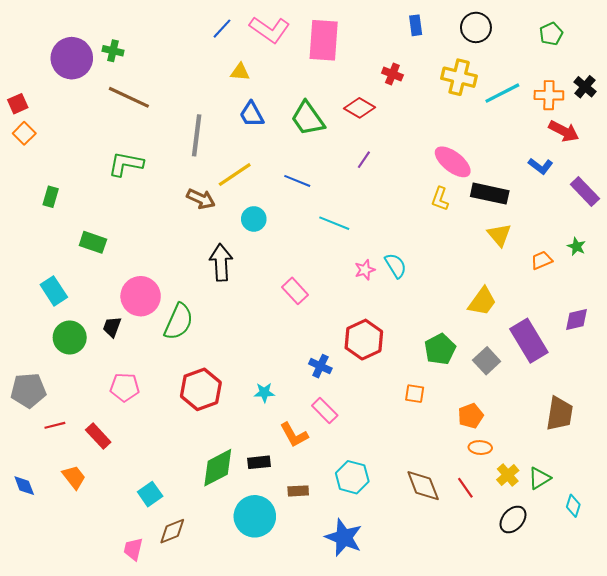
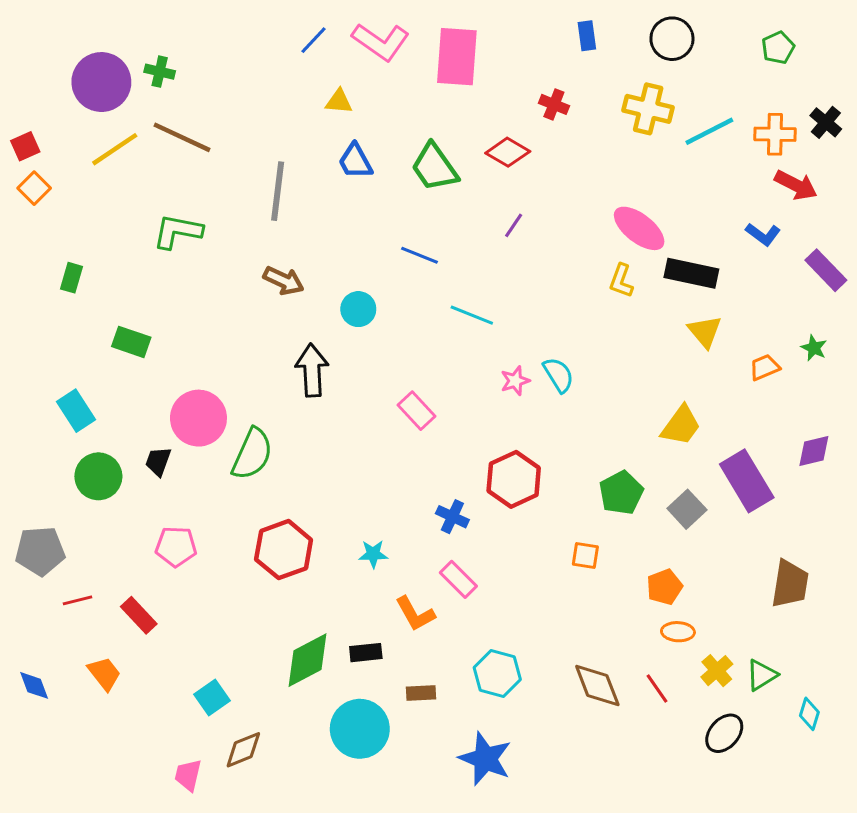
yellow line: (235, 175) -> (115, 149), moved

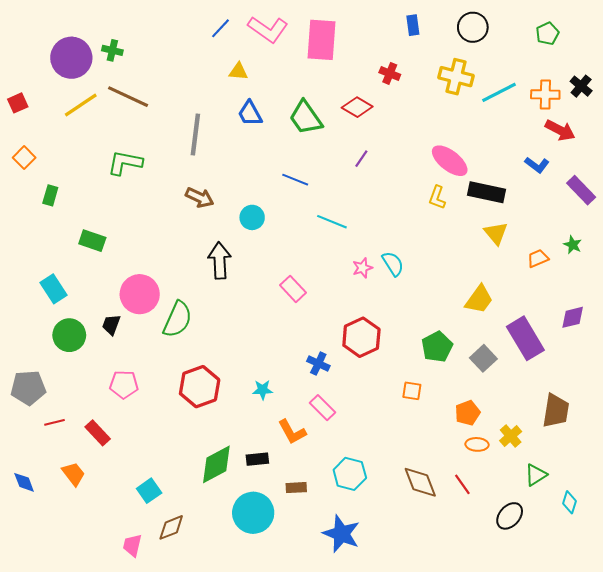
orange square: (34, 188) -> (24, 158), moved
yellow cross: (717, 671) -> (511, 436), moved

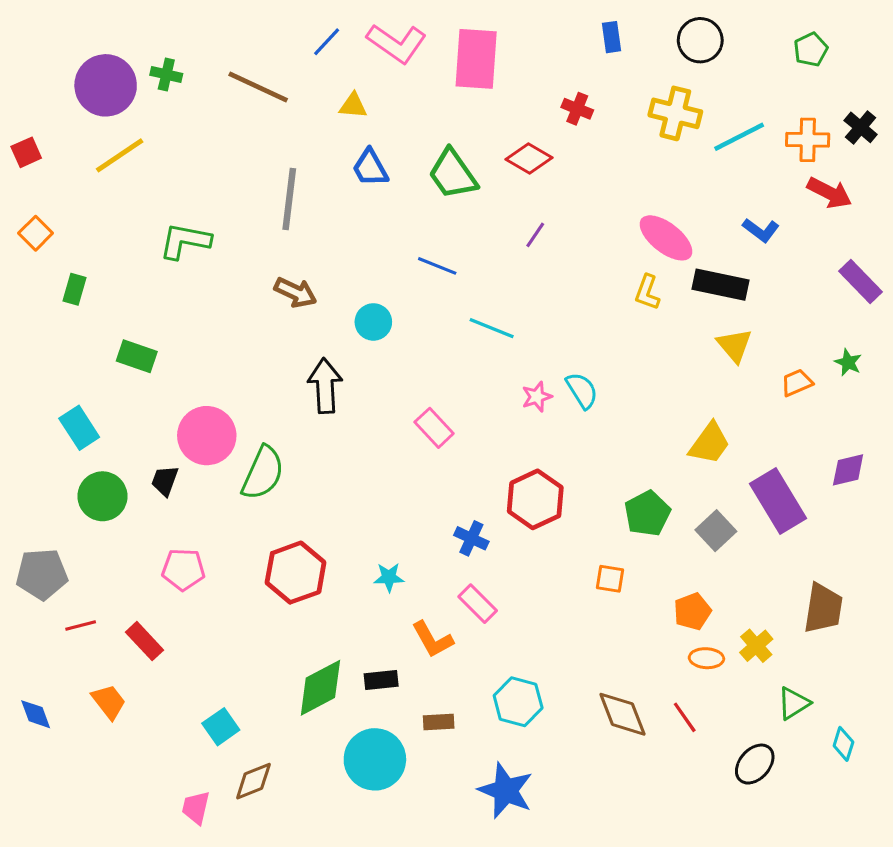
brown line: (128, 97) -> (258, 87), moved
blue L-shape: (537, 165) -> (761, 230), moved

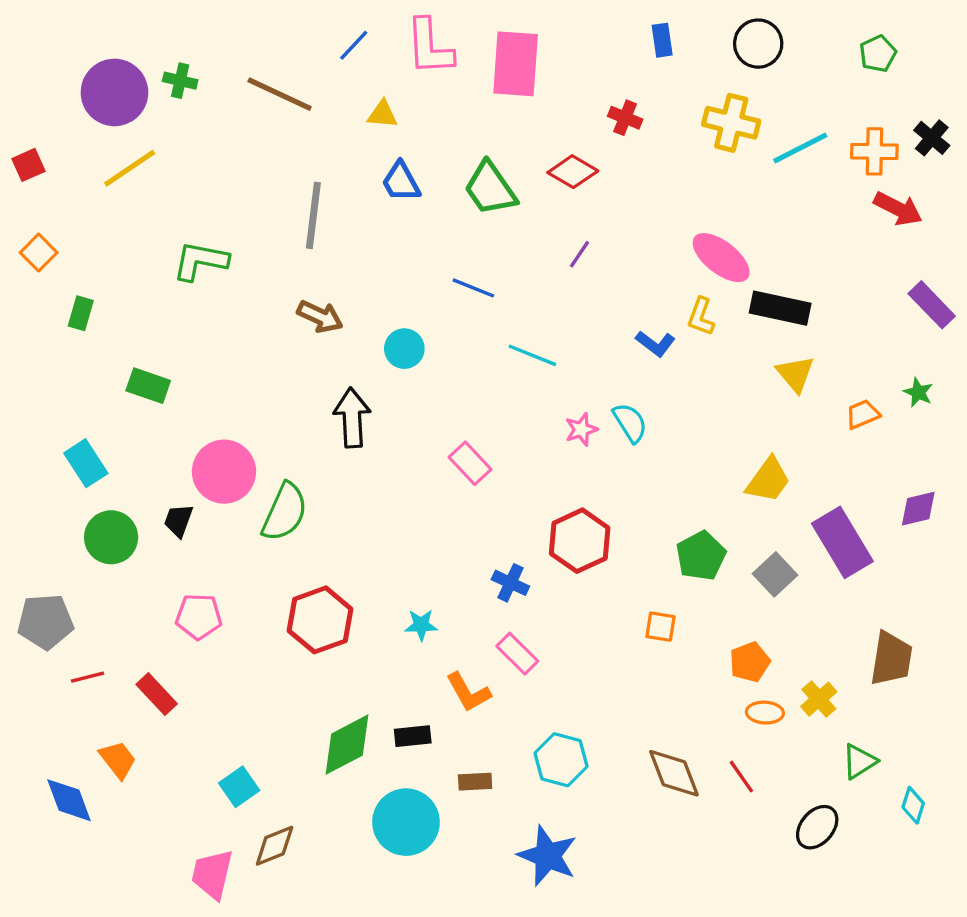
pink L-shape: (397, 43) -> (430, 47), turned 52
blue L-shape: (761, 230) -> (655, 344), moved
blue diamond: (36, 714) -> (69, 800), moved, size x1.4
pink trapezoid: (196, 808) -> (212, 874), size x1.4

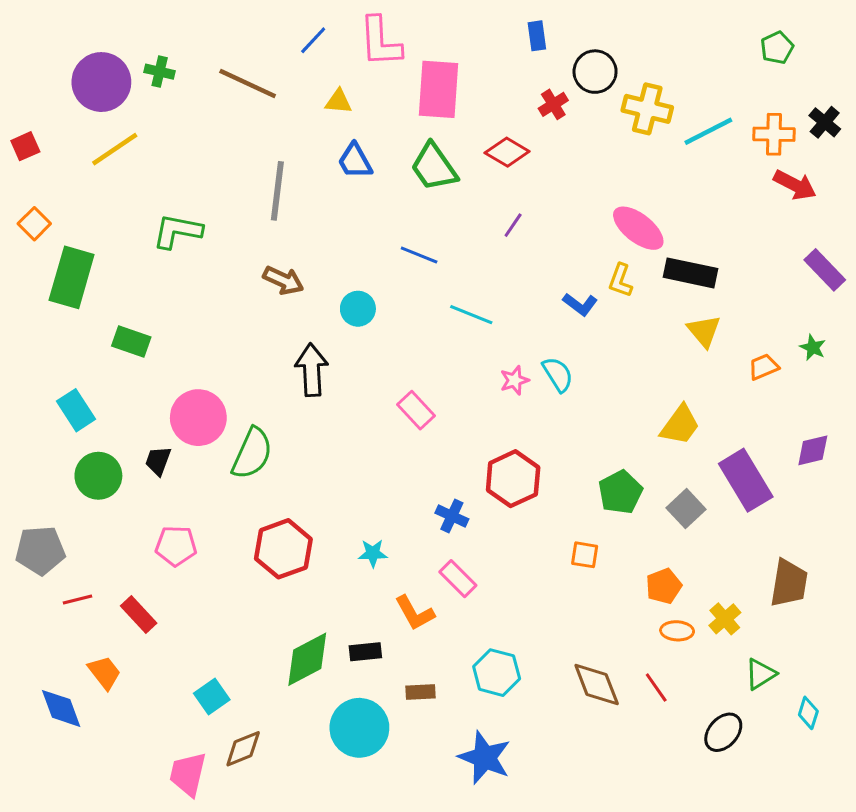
blue rectangle: (662, 40) -> (537, 36), moved
black circle: (758, 44) -> (595, 72), moved
pink rectangle: (516, 64) -> (438, 89), moved
red cross: (625, 118) -> (553, 104), turned 36
green rectangle: (81, 313) -> (72, 277), size x2.0

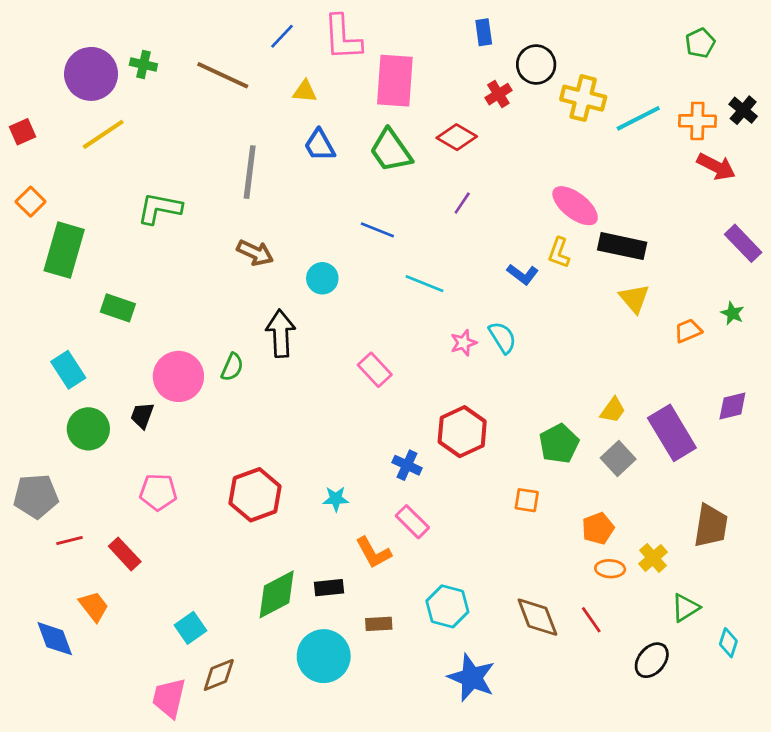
yellow trapezoid: (680, 425) -> (613, 410), moved, size x0.7
green semicircle: (252, 453) -> (232, 367), moved, size x0.6
blue star: (485, 758) -> (472, 678), moved

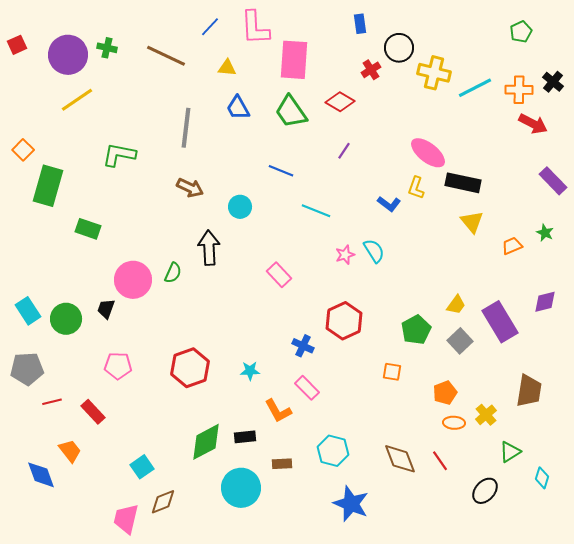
red square: (22, 132) -> (17, 45), moved
cyan rectangle: (68, 370) -> (28, 311), moved

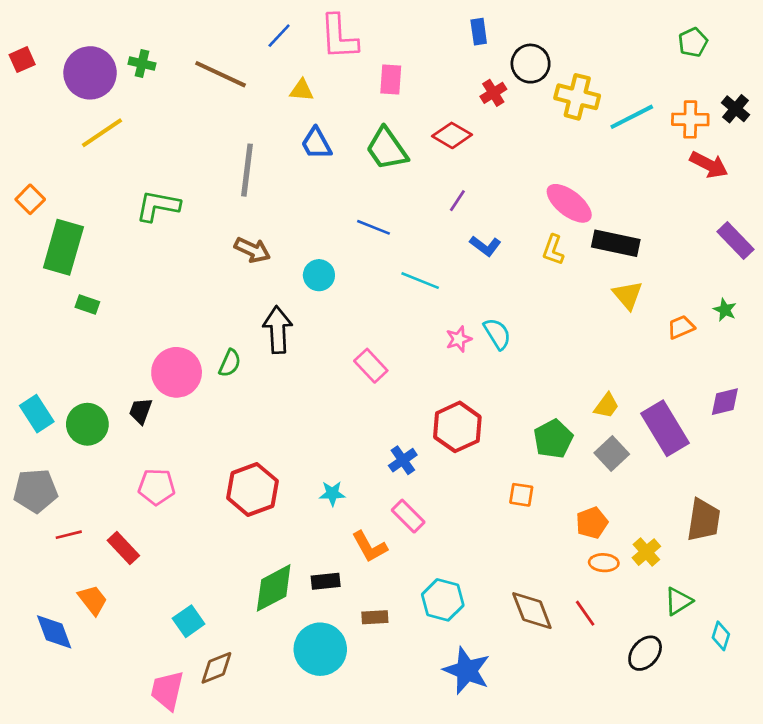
pink rectangle: (294, 60) -> (391, 80), size x0.6
blue L-shape: (389, 204) -> (485, 246), moved
green rectangle: (88, 229) -> (87, 304), moved, size x0.7
blue cross: (303, 346) -> (403, 460), turned 30

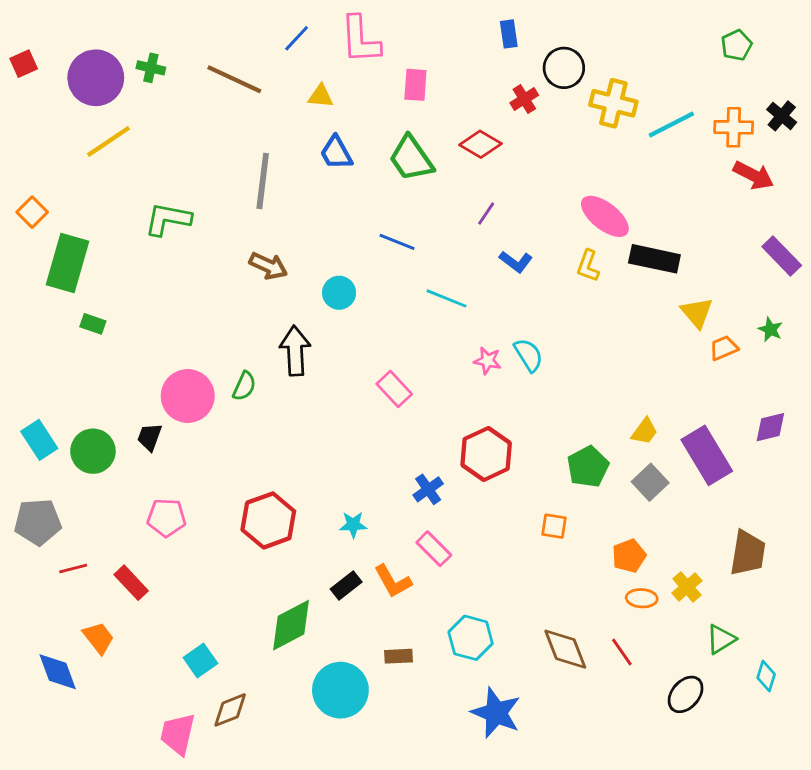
yellow triangle: (628, 295) -> (697, 313), moved
pink star: (459, 339) -> (488, 361), turned 30
black rectangle: (326, 581) -> (346, 586), moved, turned -32

